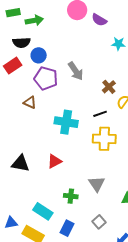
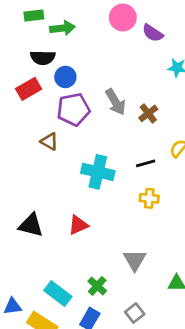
purple pentagon: (46, 78) -> (73, 109), turned -30
brown cross: (109, 87) -> (148, 113), moved
yellow cross: (104, 139) -> (149, 198), size x0.6
green cross: (71, 196) -> (97, 286), moved, turned 32

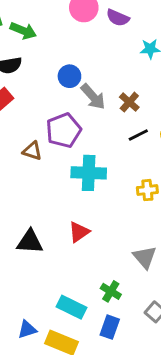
green arrow: (62, 28) -> (23, 31), turned 40
blue circle: (65, 77) -> (69, 76), moved
purple pentagon: (73, 109) -> (64, 130), moved
black line: (146, 163) -> (138, 135), moved

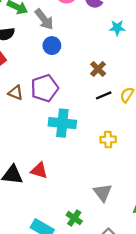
gray arrow: (93, 97) -> (44, 19), moved
brown triangle: (32, 151) -> (16, 93), moved
red triangle: (79, 232) -> (39, 170), moved, turned 48

